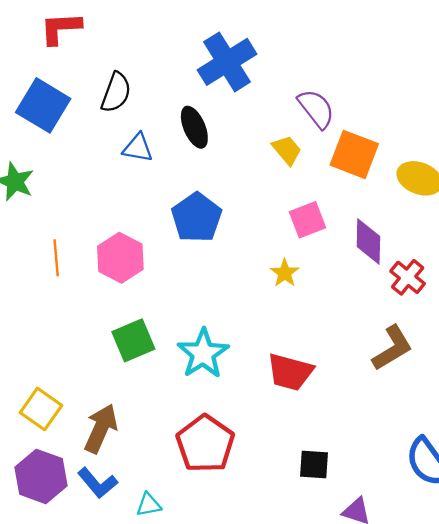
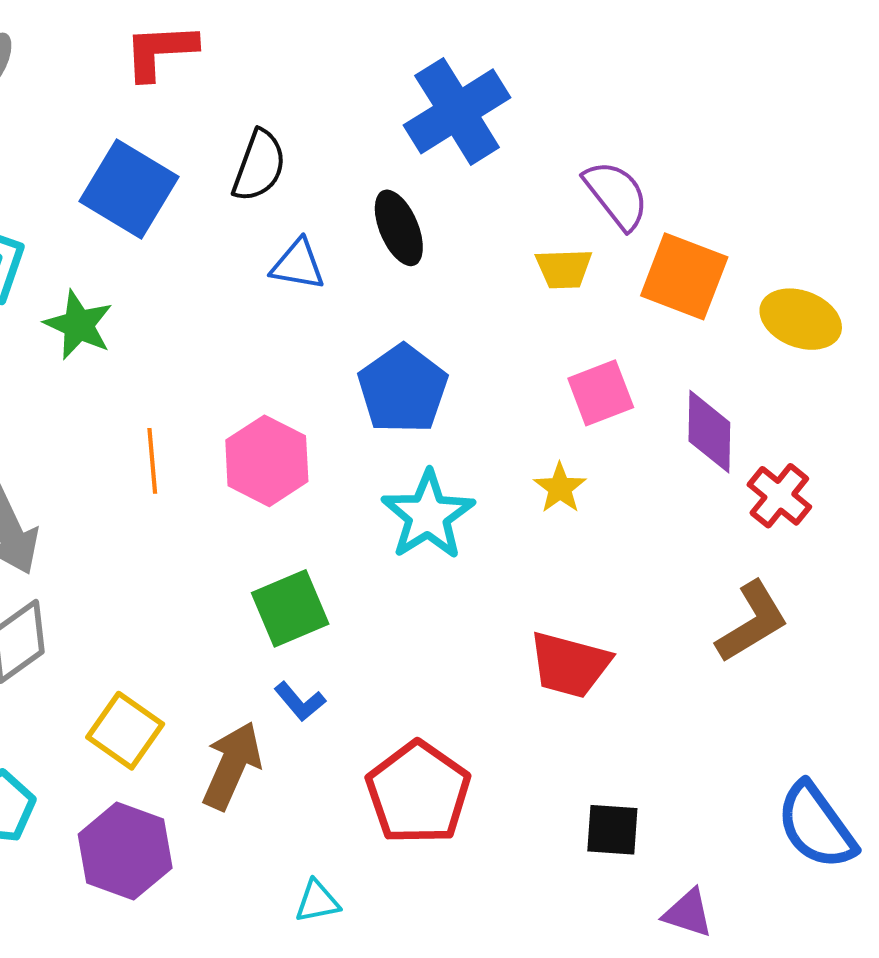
yellow trapezoid: (287, 150) -> (564, 269), turned 128
cyan star: (203, 353) -> (428, 515), moved
blue L-shape: (98, 483) -> (300, 702), moved, size x0.7

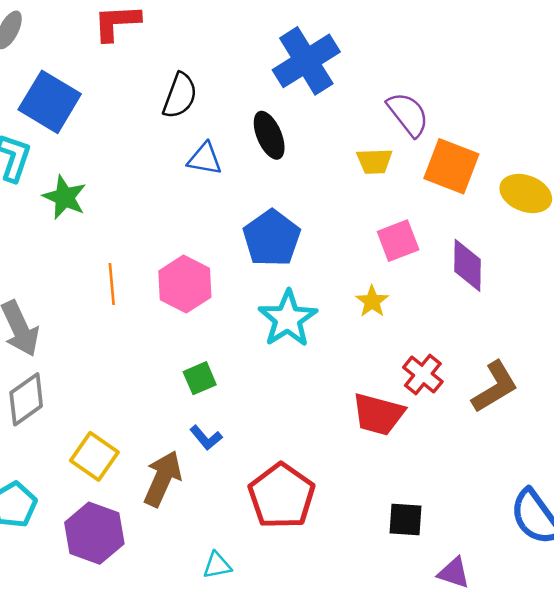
blue square: (129, 189) -> (50, 102), moved
red cross: (779, 496) -> (423, 375), moved
green square: (290, 608) -> (200, 378), size x0.7

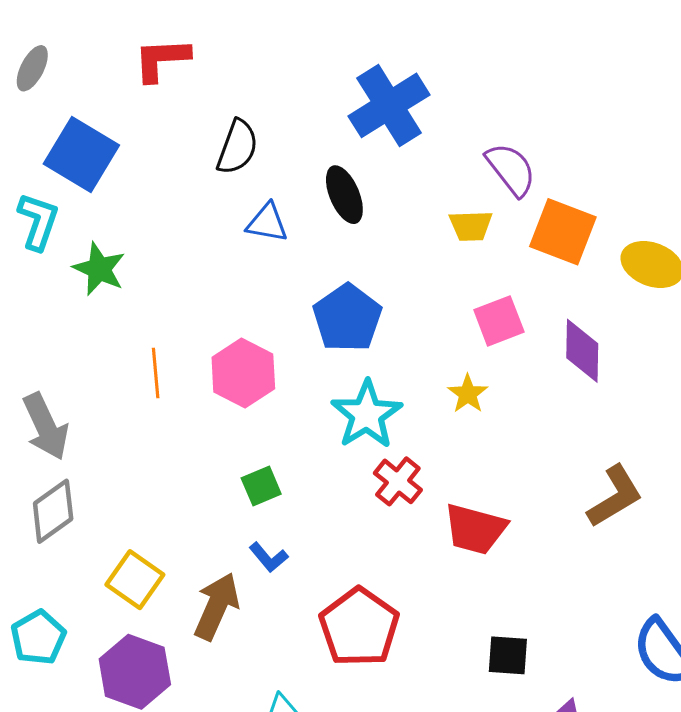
red cross: (423, 375) -> (398, 481), moved

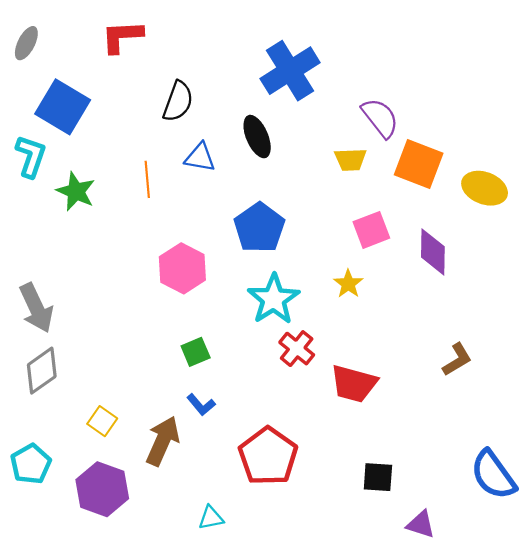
orange line: (156, 373) -> (147, 179), moved
brown L-shape: (615, 496) -> (457, 360), size x0.7
yellow square: (135, 580) -> (102, 421), size x0.7

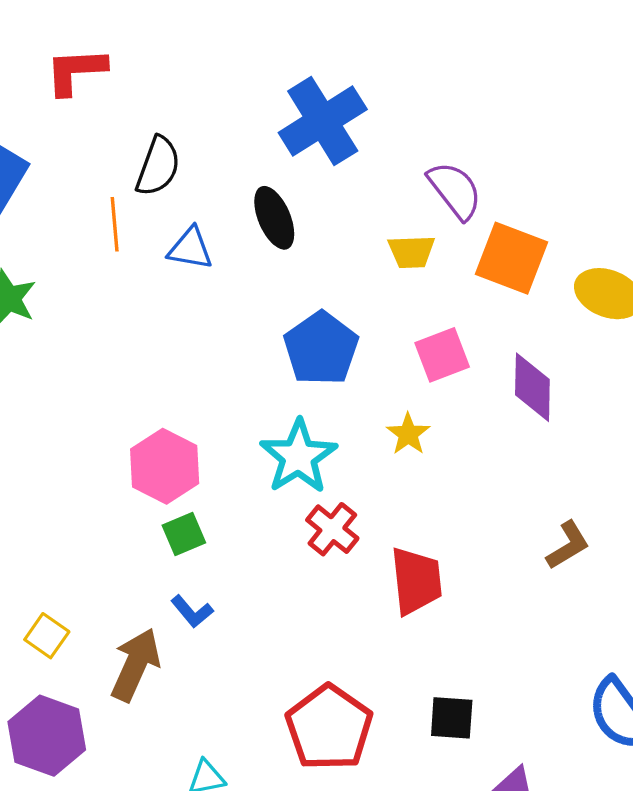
orange line: (147, 179) -> (115, 224), moved
blue pentagon: (259, 228) -> (321, 348), moved
pink hexagon: (182, 268) -> (165, 466), moved
red trapezoid: (354, 384) -> (416, 581), turned -111
red pentagon: (268, 456) -> (329, 728), moved

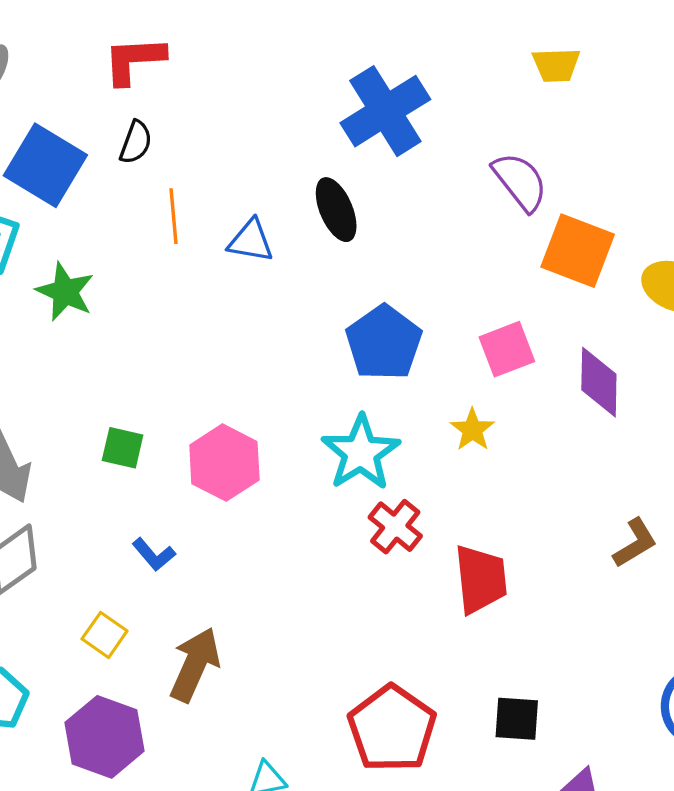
black semicircle: (158, 166) -> (136, 142), moved, size x0.7
yellow trapezoid: (411, 252) -> (556, 65), moved
green square: (184, 534) -> (123, 448), moved, turned 36
blue L-shape: (192, 611) -> (154, 555), moved

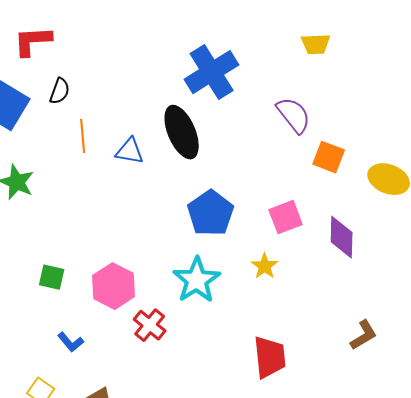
red L-shape: (134, 60) -> (33, 41), moved
black ellipse: (336, 210) -> (182, 132), size x1.4
orange square: (578, 251) -> (329, 157), size x0.7
red cross: (395, 527) -> (150, 325), moved

